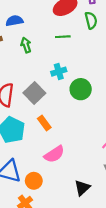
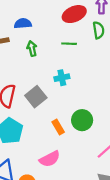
green circle: (81, 89) -> (82, 120), moved
orange rectangle: (44, 123) -> (58, 127), moved

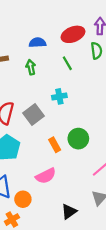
blue semicircle: (23, 23) -> (37, 43), moved
green line: (69, 44) -> (67, 63), turned 56

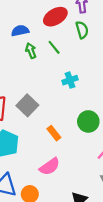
green arrow: (31, 67) -> (31, 51), moved
cyan cross: (59, 96) -> (70, 80), moved
green circle: (78, 139) -> (88, 121), moved

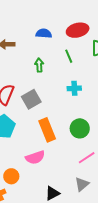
green arrow: (31, 51) -> (39, 65), moved
orange rectangle: (54, 133) -> (47, 130), size x1.6

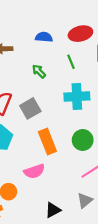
green arrow: (39, 65) -> (39, 71), turned -40
cyan cross: (74, 88) -> (77, 97), size x1.6

